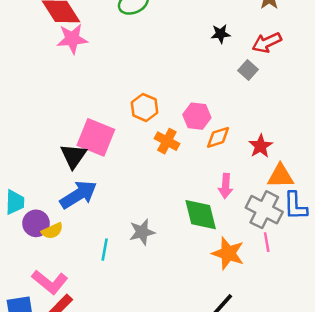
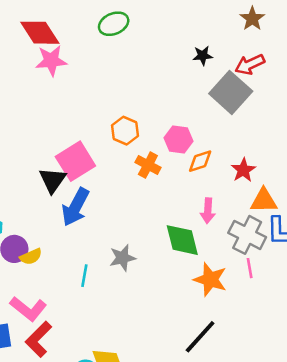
gray square: (248, 70) -> (231, 92), size x2.0
pink square: (96, 137) -> (75, 161), turned 36
blue arrow: (78, 195) -> (75, 207), moved, turned 150

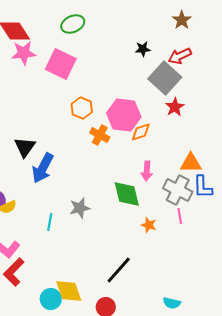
pink hexagon: (178, 140) -> (124, 115), size x1.5
pink square: (75, 161) -> (61, 64), moved, turned -32
red star: (243, 170) -> (175, 107), moved
orange star: (210, 279) -> (149, 225), size x0.6
black line: (200, 337) -> (119, 270), moved

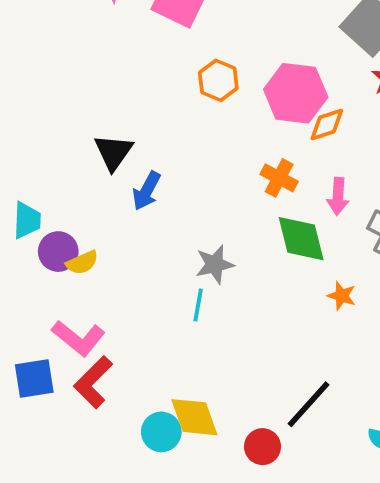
orange cross: (100, 135) -> (279, 178), moved
blue arrow: (43, 168) -> (147, 191), size x0.7
cyan line: (50, 222) -> (198, 305), moved
black line: (119, 270) -> (309, 404), moved

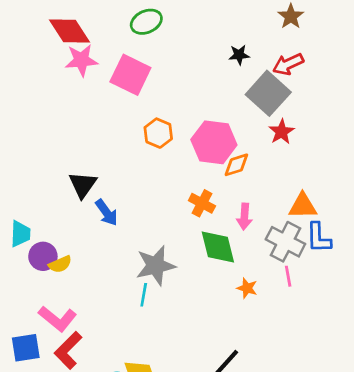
blue arrow: (147, 191) -> (107, 213), turned -64
gray star: (215, 264) -> (156, 266), size x1.4

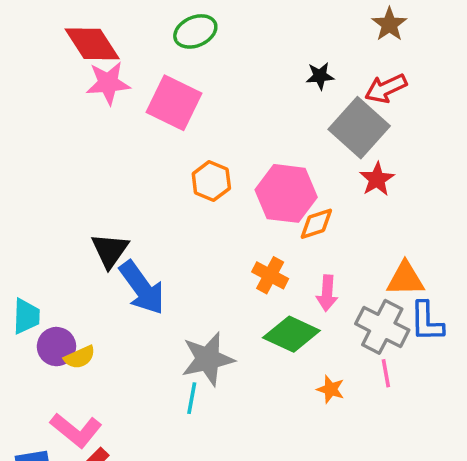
blue arrow: (107, 213) -> (142, 288), size x1.5
green diamond: (218, 247) -> (291, 334), turned -51

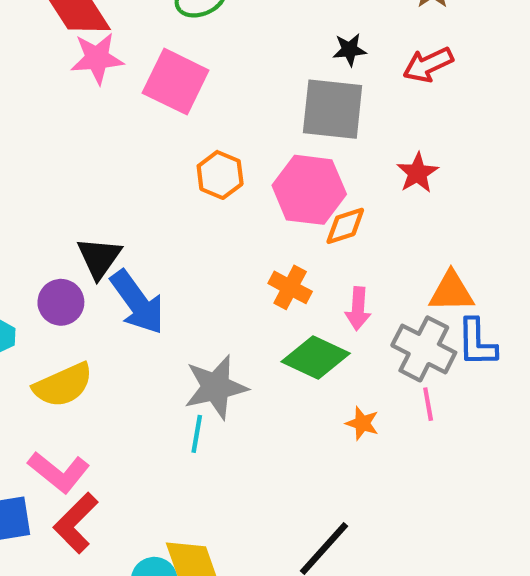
gray square: (359, 128) -> (333, 109), moved, turned -36
purple circle: (56, 347) -> (61, 302), moved
yellow semicircle: (80, 357) -> (63, 385), size x1.6

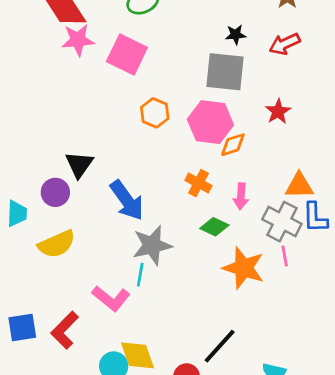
blue arrow: (137, 302) -> (127, 200), moved
green diamond: (316, 357) -> (214, 227), size x0.7
orange star: (362, 423) -> (244, 268), size x2.0
pink L-shape: (59, 472) -> (111, 298), moved

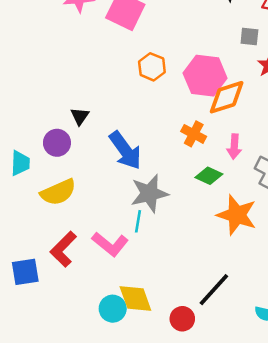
gray square: (225, 72) -> (249, 36), moved, size x0.5
orange diamond: (233, 145) -> (227, 97), size x1.5
black triangle: (79, 165) -> (80, 116), size x0.7
red L-shape: (65, 330) -> (63, 249), moved

